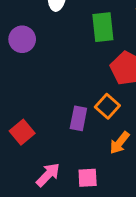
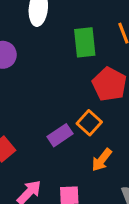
purple rectangle: (78, 118) -> (60, 135), turned 45

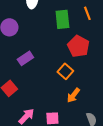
purple rectangle: (60, 135) -> (25, 58), moved

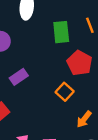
orange arrow: (73, 95) -> (84, 119), moved

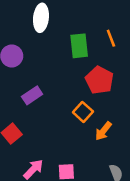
orange arrow: (84, 119) -> (103, 131), moved

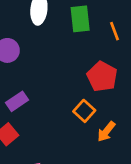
green rectangle: (79, 46) -> (80, 19), moved
purple rectangle: (32, 95) -> (17, 101), moved

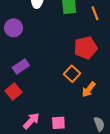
red pentagon: (102, 77) -> (86, 48), turned 30

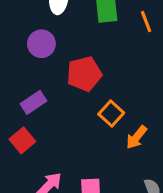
purple circle: (14, 28) -> (41, 44), moved
red pentagon: (86, 48) -> (84, 74), moved

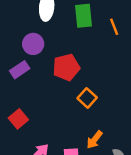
purple rectangle: (34, 102) -> (20, 70), moved
orange arrow: (137, 137) -> (95, 140), moved

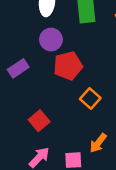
purple circle: (33, 44) -> (51, 40), moved
red square: (18, 119) -> (39, 121), moved

